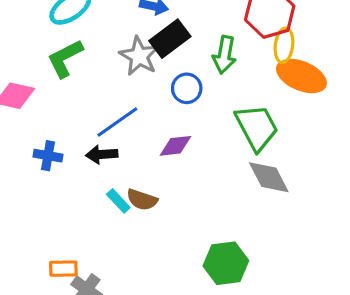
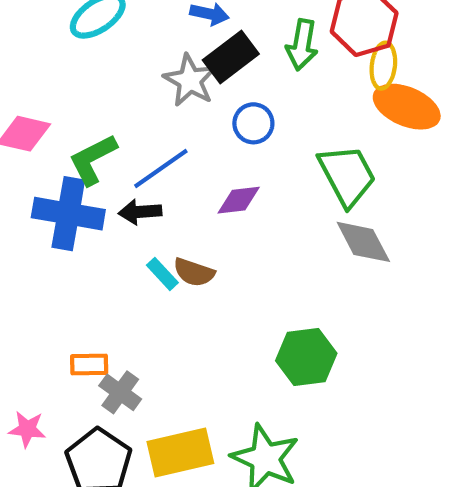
green arrow: (224, 55) -> (302, 45), moved
green L-shape: (65, 58) -> (93, 160), moved
blue cross: (48, 156) -> (68, 214), size x1.8

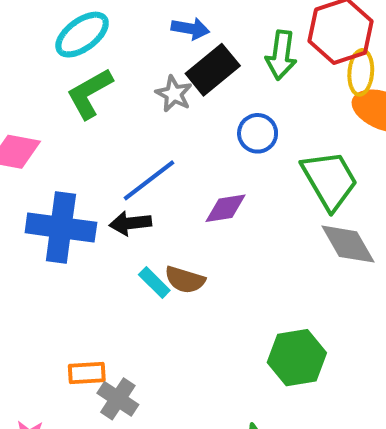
gray star: (190, 80) -> (174, 94), size x0.7
blue circle: (253, 123) -> (258, 133), moved
green L-shape: (93, 160) -> (90, 93), moved

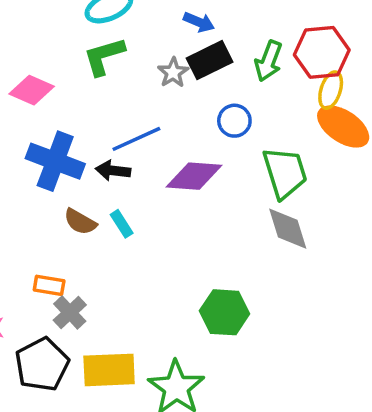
purple diamond: (225, 208) -> (194, 176), size x1.5
brown semicircle: (185, 280) -> (80, 222), moved

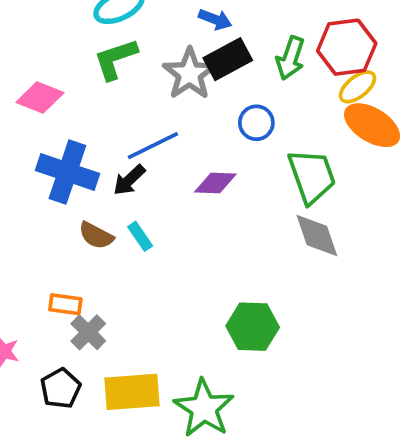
gray star: (173, 73) -> (189, 74), size x1.6
yellow ellipse: (331, 90) -> (357, 87), turned 36
black arrow: (113, 171) -> (129, 180), turned -48
purple diamond: (194, 176) -> (215, 183), size x0.7
black pentagon: (42, 364) -> (61, 388), size x0.7

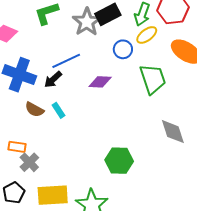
yellow ellipse: (357, 87) -> (147, 35), moved
gray diamond: (317, 236) -> (173, 132), moved

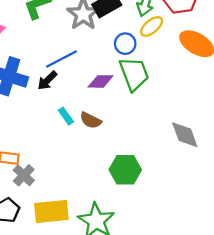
green trapezoid: (153, 79) -> (134, 74), moved
brown semicircle: (34, 110) -> (91, 120), moved
cyan rectangle: (58, 110) -> (66, 116), moved

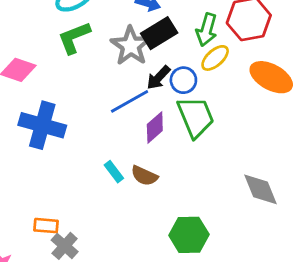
blue line: (61, 59) -> (130, 101), moved
black arrow: (47, 81) -> (158, 78), moved
purple diamond: (101, 81) -> (155, 128), turned -40

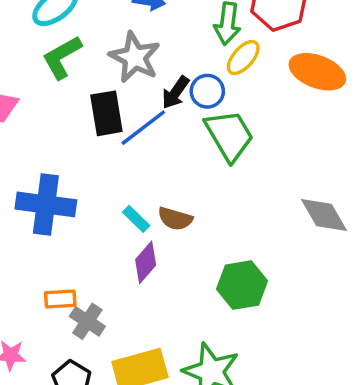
black rectangle: (159, 33) -> (106, 113), moved, turned -60
blue cross: (42, 125) -> (46, 204), moved
purple diamond: (155, 128) -> (146, 262), moved

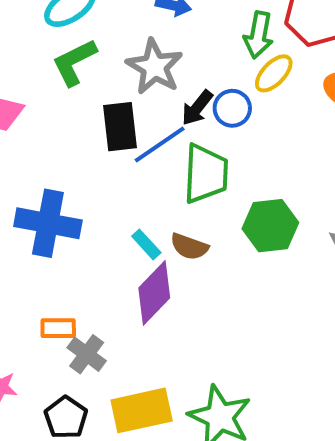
green trapezoid: (229, 135) -> (206, 174), moved, turned 30
purple diamond: (146, 262) -> (154, 293), size x1.4
green hexagon: (242, 285) -> (270, 226), moved

